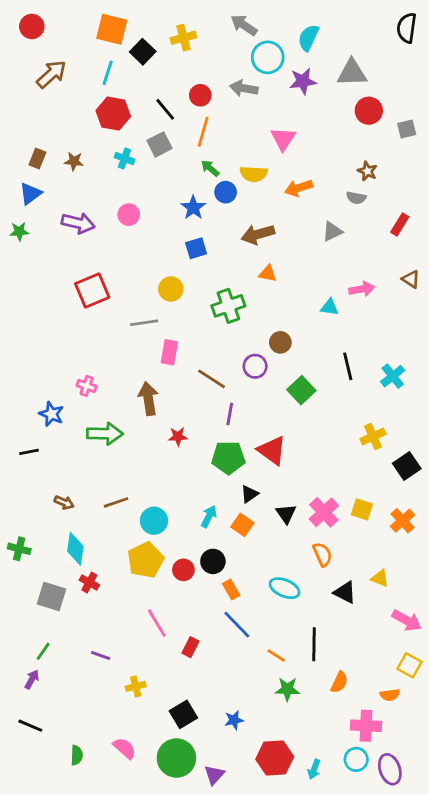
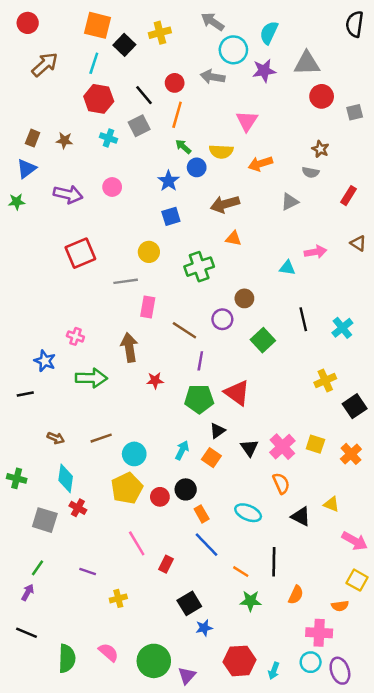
black square: (183, 714) -> (189, 603), moved
green semicircle: (77, 755) -> (67, 658), size x1.6

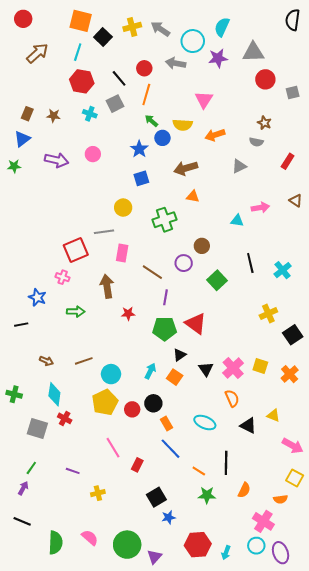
gray arrow: (213, 22) -> (160, 29), moved
red square: (80, 253) -> (76, 250), moved
green arrow: (91, 378) -> (76, 311), size x0.7
pink cross: (319, 633) -> (263, 521), turned 30

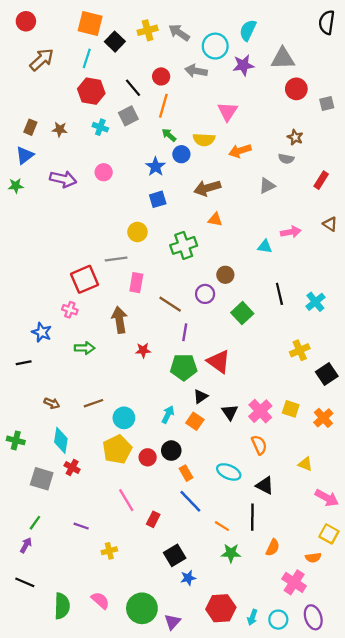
black triangle: (248, 426) -> (265, 485), moved
cyan circle: (256, 546) -> (278, 620), moved

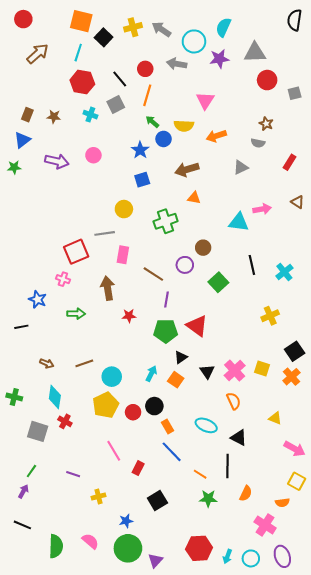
cyan triangle: (265, 247) -> (239, 222), size x1.5
black square: (327, 374) -> (295, 351), moved
blue star: (188, 578) -> (126, 521), moved

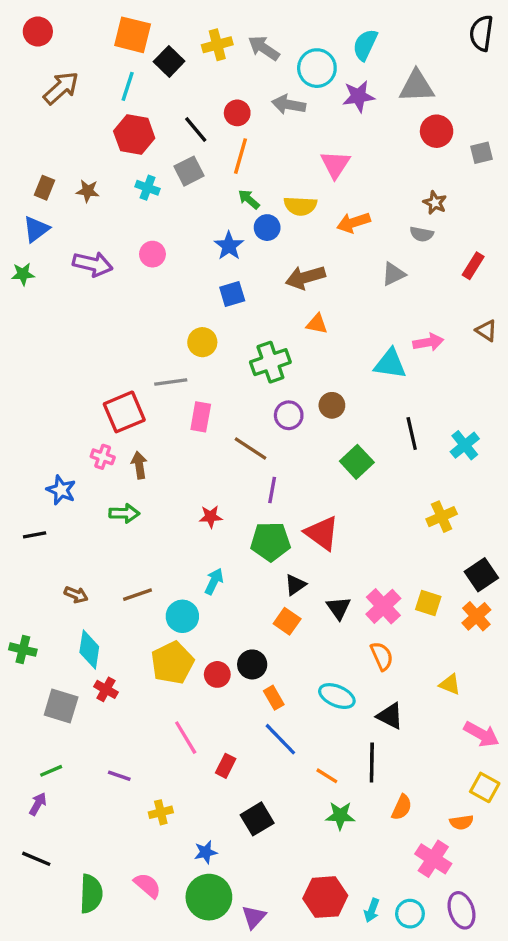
purple circle: (185, 265) -> (289, 415), moved
brown arrow: (108, 288) -> (139, 465), moved, size x0.7
cyan arrow: (151, 374) -> (214, 581), moved
green line: (31, 471) -> (51, 771), turned 32

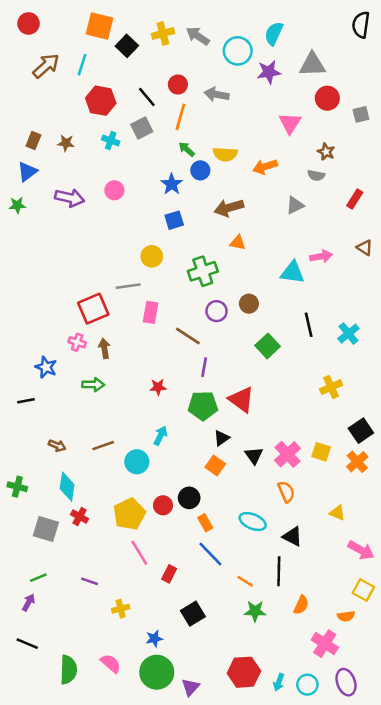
cyan line: (128, 86) -> (82, 65), moved
gray arrow: (289, 105) -> (217, 94), moved
pink triangle: (335, 164) -> (290, 123), moved
yellow pentagon: (172, 663) -> (129, 514), moved

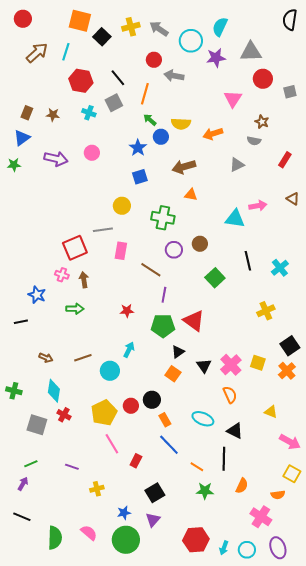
red circle: (178, 84) -> (154, 60), moved
green cross: (203, 271) -> (163, 218), turned 30
purple triangle: (190, 687) -> (153, 520), moved

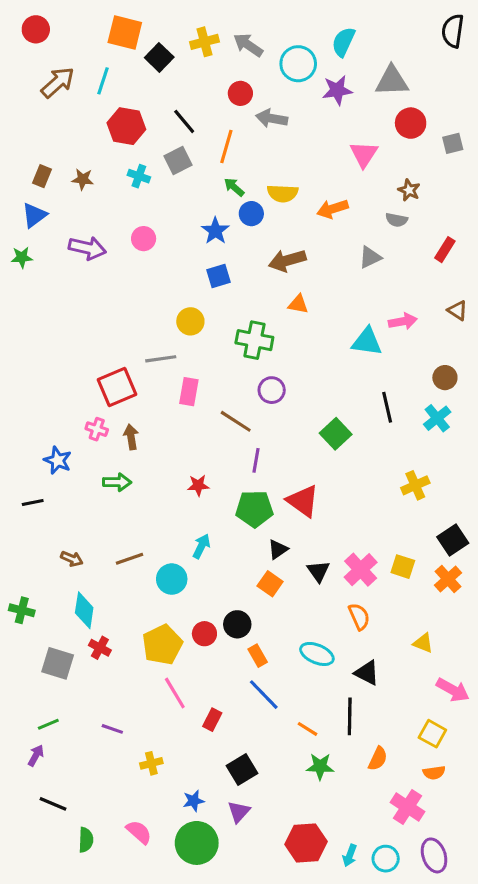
brown circle: (200, 244) -> (445, 378), moved
yellow square: (292, 474) -> (432, 734), moved
black line: (22, 517) -> (53, 804), moved
green semicircle: (55, 538) -> (86, 840), size x0.7

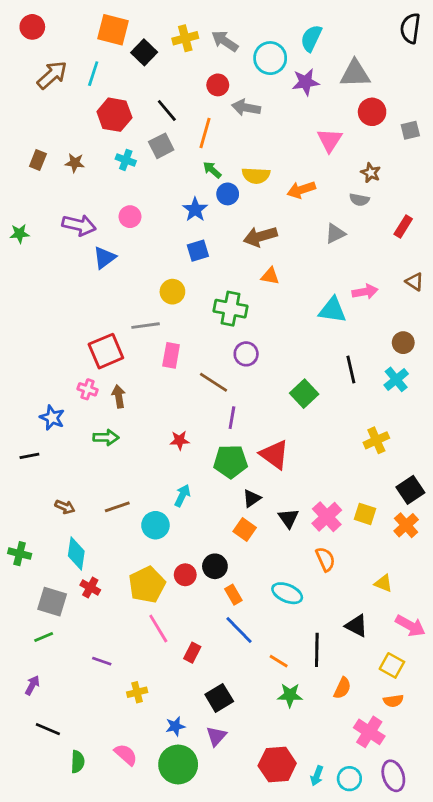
blue triangle: (34, 215) -> (105, 258), moved
black triangle: (367, 673) -> (356, 626), moved
green line: (48, 724) -> (44, 637), moved

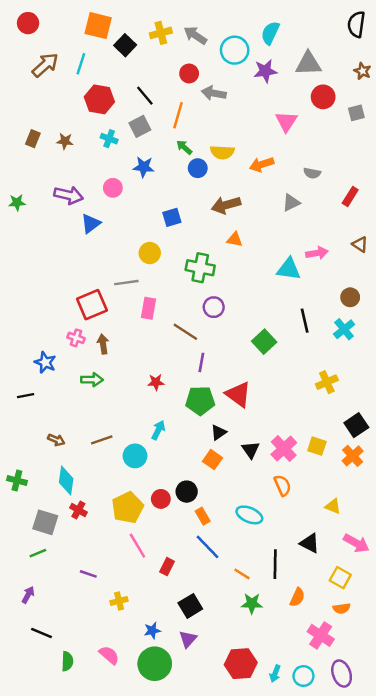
brown star: (371, 173) -> (362, 71), moved
blue star: (195, 210) -> (144, 167), moved, turned -30

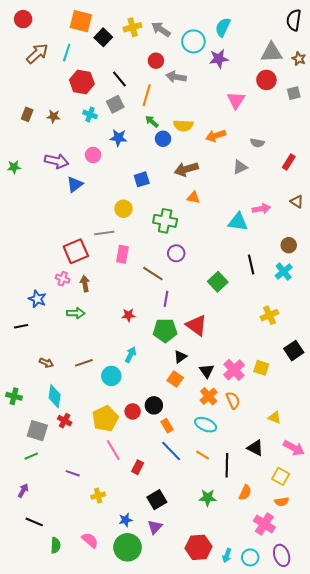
gray triangle: (308, 64) -> (271, 53), moved
orange cross: (353, 456) -> (209, 396), moved
orange line: (242, 574) -> (203, 455), moved

